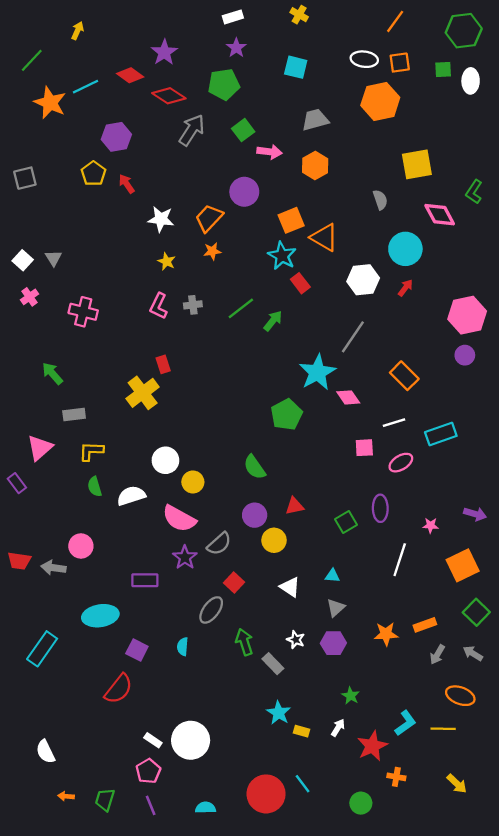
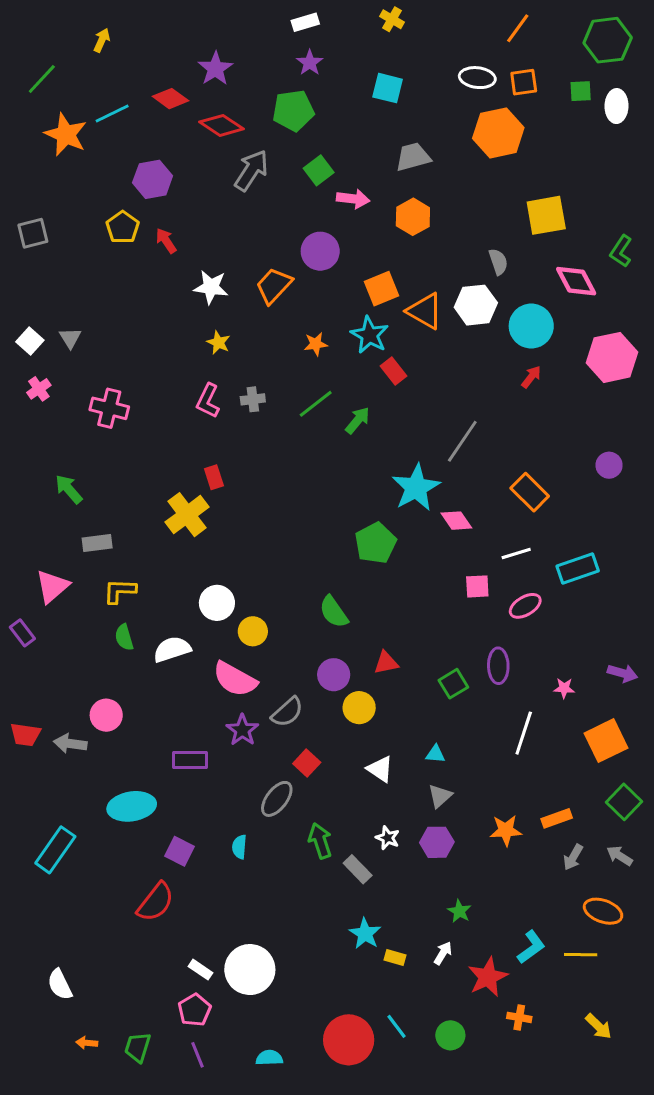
orange star: (212, 251) -> (316, 344), moved
white hexagon: (363, 280) -> (476, 305), moved
pink hexagon: (467, 315) -> (612, 357), moved
green circle: (361, 803) -> (450, 1035), moved

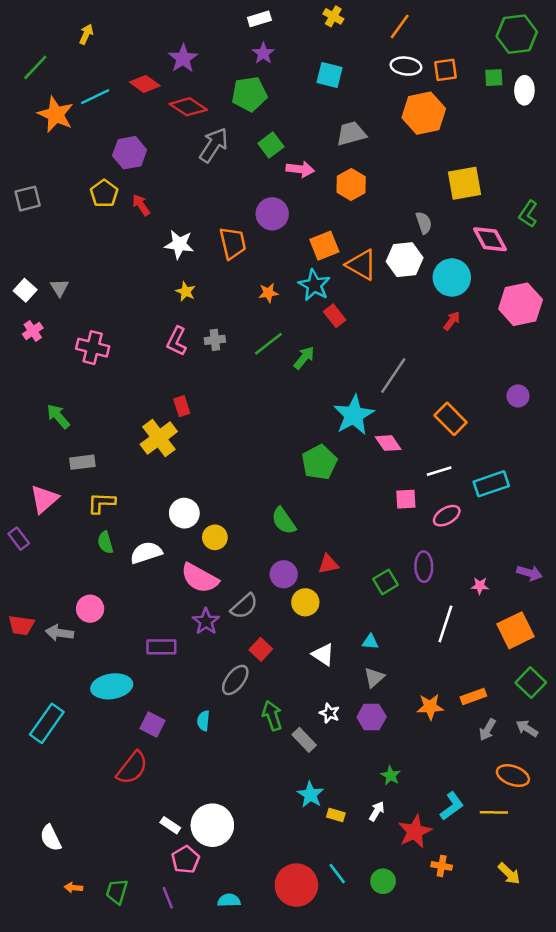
orange line: (518, 28) -> (400, 27), moved
orange trapezoid: (274, 286) -> (233, 243), turned 124
pink pentagon: (194, 1010) -> (186, 860), moved

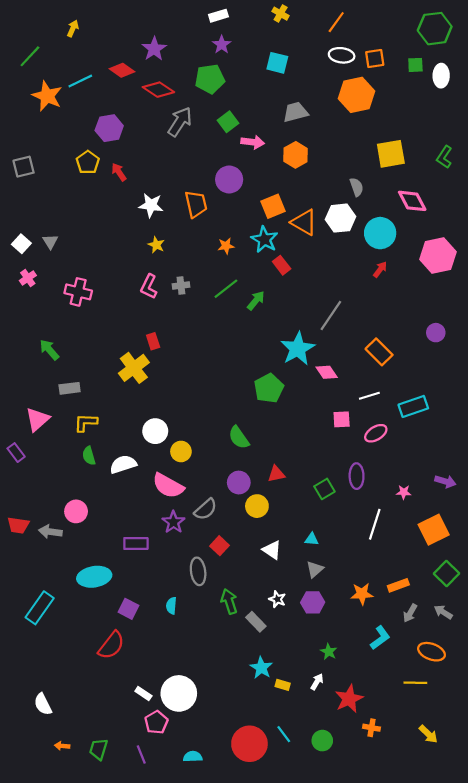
green L-shape: (528, 214) -> (444, 157), moved
gray ellipse: (235, 680) -> (198, 571), turned -45
cyan L-shape: (452, 806) -> (380, 638), moved

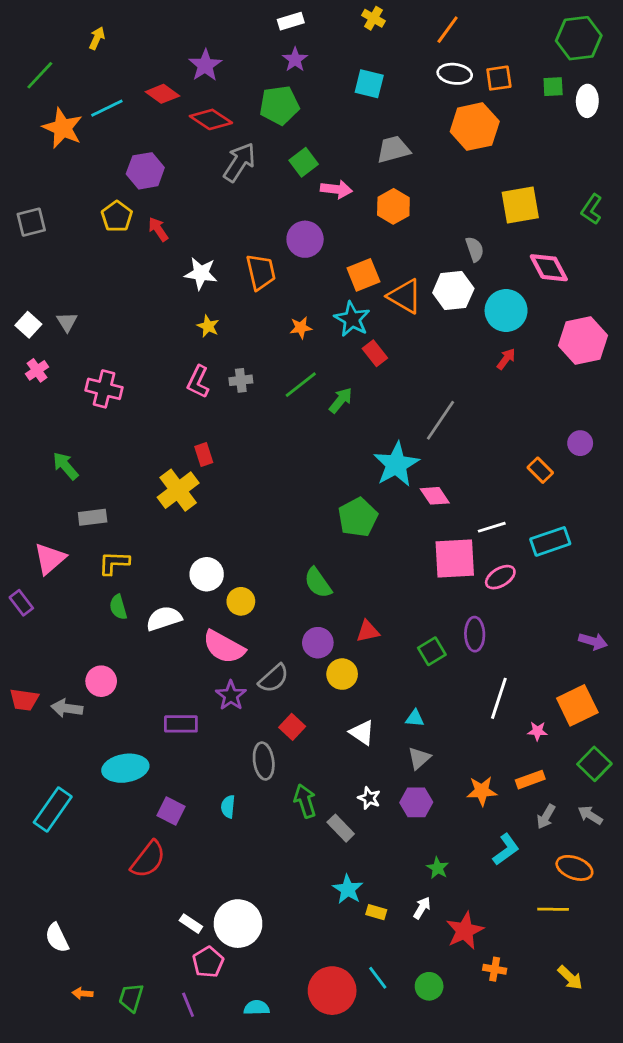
orange rectangle: (379, 352) -> (540, 470), moved, size x0.7
pink square: (342, 419) -> (455, 559), size x1.8
pink star: (404, 492) -> (537, 731), moved

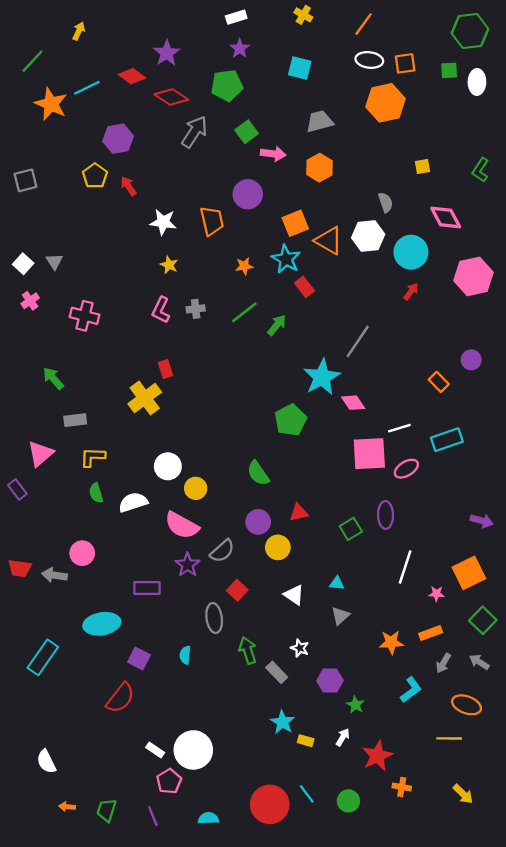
yellow square: (520, 205) -> (423, 166), size x0.5
purple hexagon: (416, 802) -> (330, 681), moved

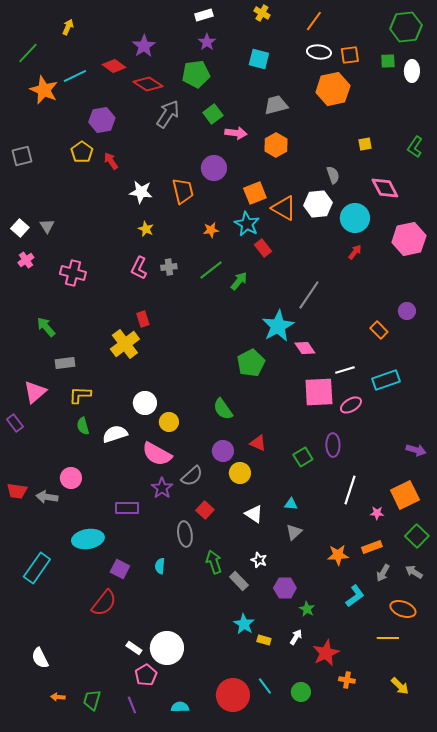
red triangle: (299, 513) -> (258, 443), turned 36

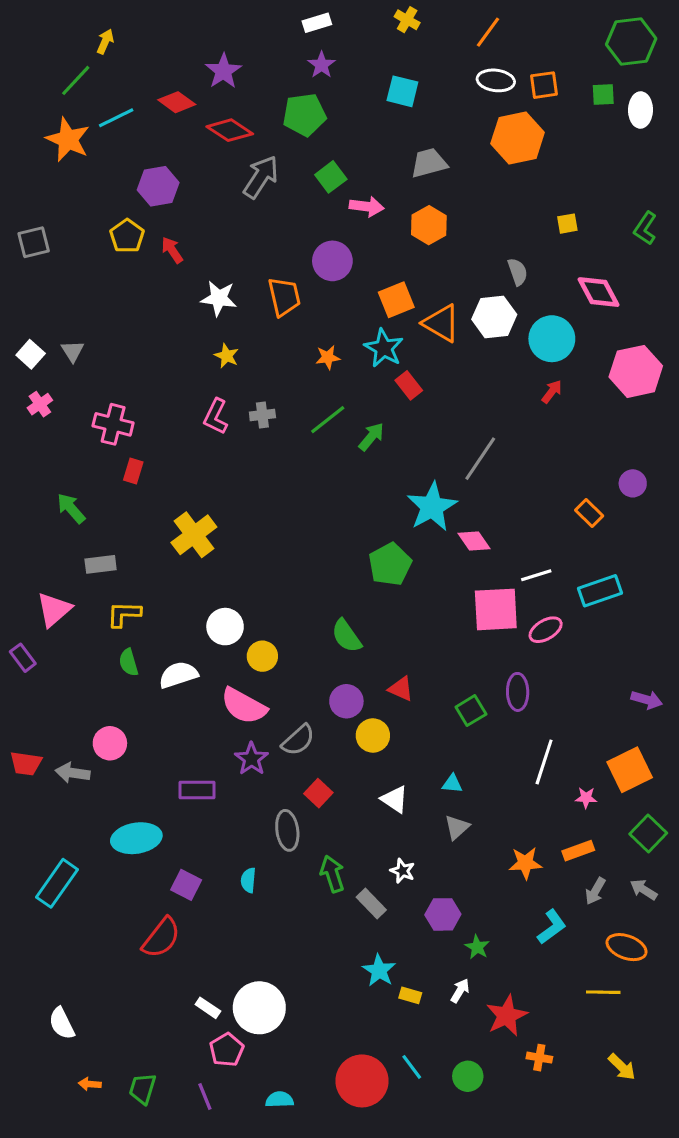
green line: (28, 53) -> (76, 80), moved
red rectangle: (143, 319) -> (133, 471), moved, turned 35

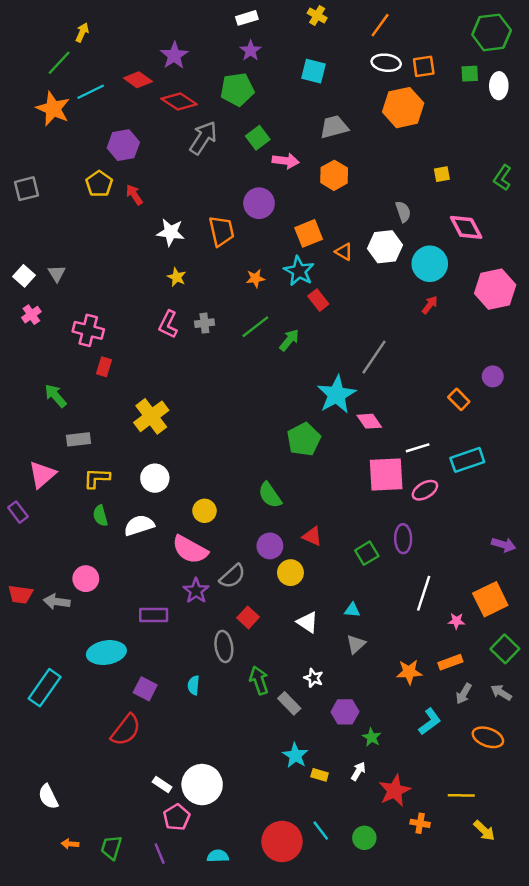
orange triangle: (441, 323) -> (344, 252), size x0.6
white circle: (225, 627) -> (155, 478), moved
yellow line: (603, 992) -> (461, 795), moved

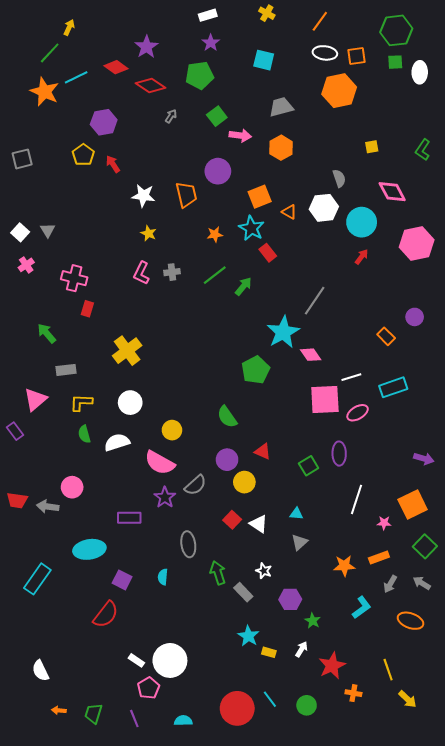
green hexagon: (492, 32) -> (396, 30), moved
gray arrow: (203, 138) -> (171, 116), size x0.5
red square: (248, 617) -> (232, 520), moved
yellow line: (461, 795) -> (388, 670), turned 70

